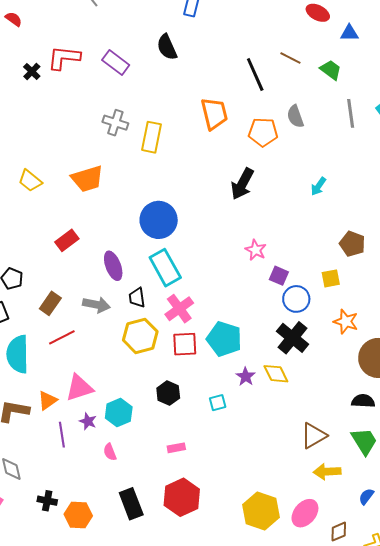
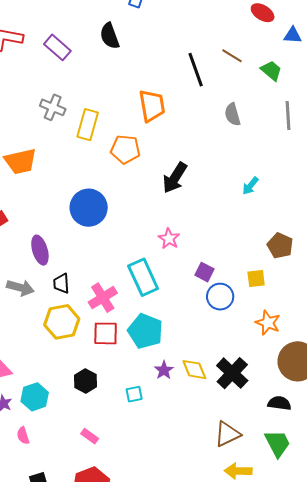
orange pentagon: (263, 132) -> (125, 149), moved
pink star: (256, 250) -> (169, 239), moved
cyan rectangle: (165, 268) -> (143, 277), moved
black cross: (292, 338) -> (232, 373), moved
pink rectangle: (176, 448) -> (90, 436), turned 42

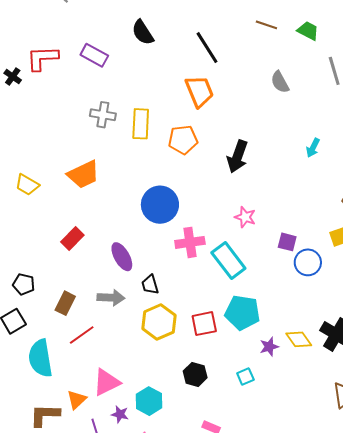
black line: (196, 70) -> (207, 48), moved
pink cross: (103, 298) -> (190, 242), moved, turned 36
purple star: (164, 370) -> (269, 347), turned 30

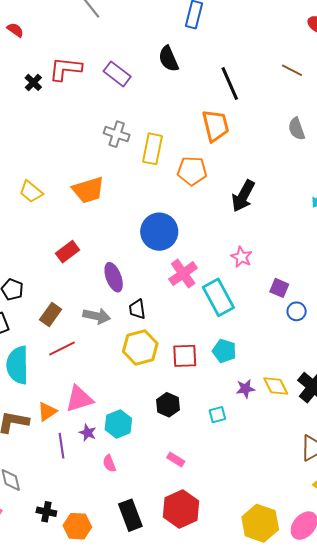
pink cross: (190, 242) -> (183, 274), turned -36
blue circle: (308, 262) -> (297, 311), size x0.7
cyan pentagon: (242, 313) -> (224, 351), size x0.7

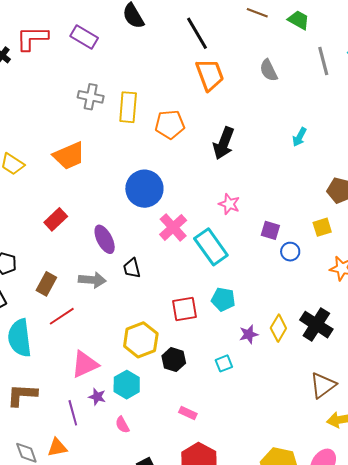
orange trapezoid: (216, 126) -> (210, 75), moved
yellow hexagon: (140, 347) -> (141, 340), moved
yellow diamond: (276, 386) -> (278, 328), turned 64
orange triangle: (47, 412) -> (57, 447), moved, turned 30

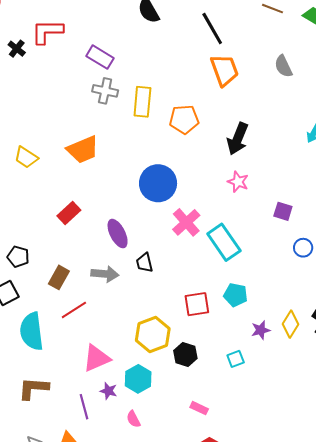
purple rectangle: (84, 37) -> (100, 57), moved
pink star: (229, 204) -> (238, 182), moved
purple square: (270, 230) -> (283, 211), moved

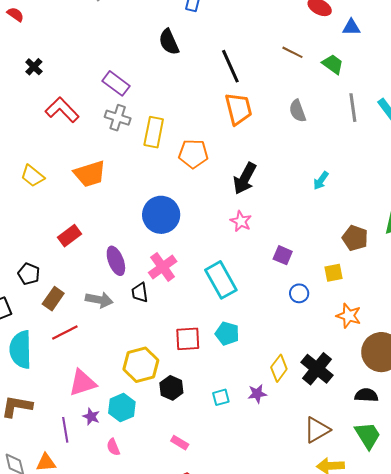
red L-shape: (47, 32) -> (62, 110), moved, turned 40
pink cross: (186, 222) -> (163, 267), moved
black pentagon: (18, 257) -> (29, 274), moved
purple star: (261, 330) -> (257, 394), moved

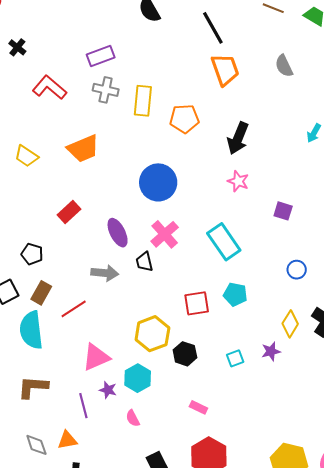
purple rectangle: (116, 83) -> (101, 56), turned -52
blue circle: (299, 293) -> (297, 270), moved
brown rectangle: (53, 299) -> (41, 293), moved

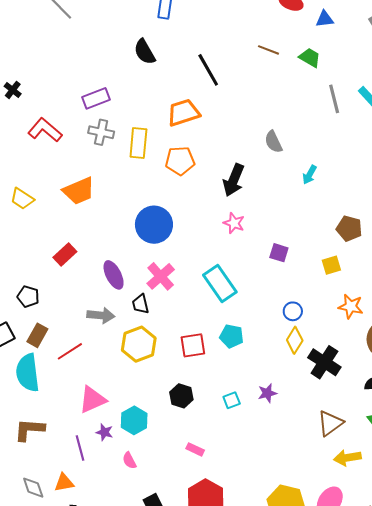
gray semicircle: (284, 66) -> (273, 142), moved
orange trapezoid: (225, 70) -> (183, 113), moved, turned -88
yellow diamond: (290, 324) -> (295, 340), moved
yellow hexagon: (152, 334) -> (139, 344), moved

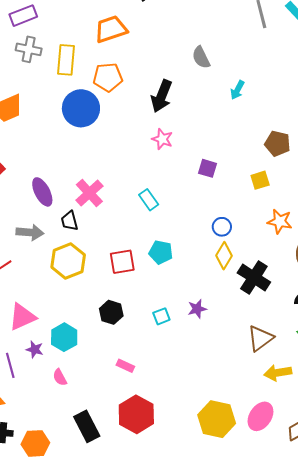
blue circle: (154, 225) -> (81, 108), moved
cyan rectangle: (220, 284) -> (149, 200), size x0.6

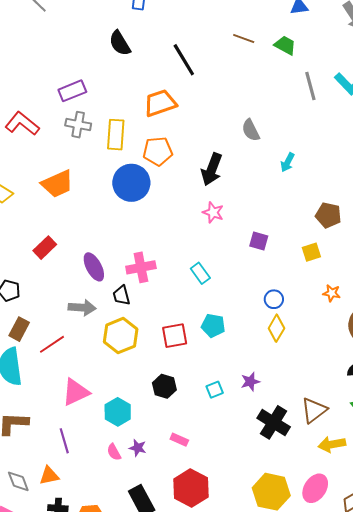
pink cross: (89, 193) -> (141, 267), turned 32
orange star: (280, 221) -> (332, 293), size x0.7
black cross: (254, 278) -> (274, 422), moved
purple star: (35, 349) -> (138, 448), moved

